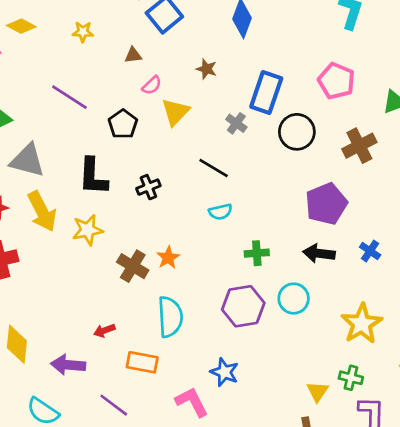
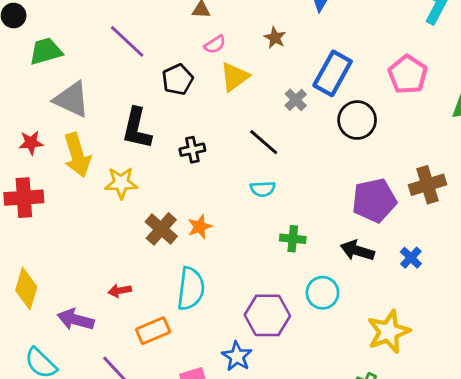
brown cross: (359, 146) -> (427, 185), moved
purple hexagon: (243, 306) -> (267, 315), moved
orange rectangle: (142, 362) -> (153, 331), turned -44

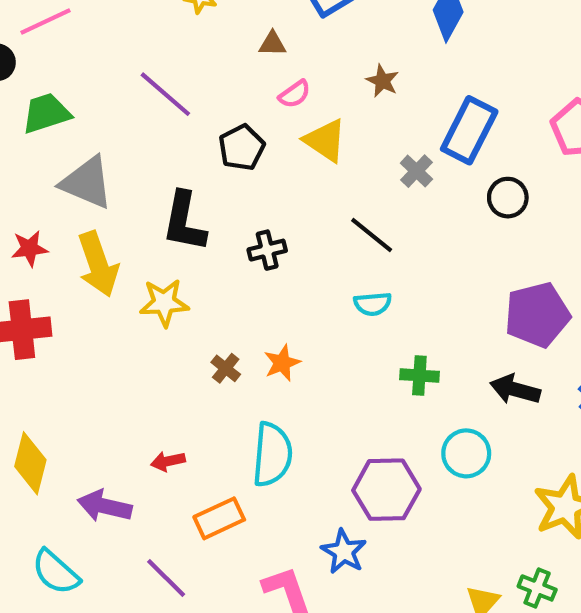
yellow triangle: (235, 77) -> (325, 140), turned -48
black circle: (357, 120) -> (508, 198), size x0.7
brown cross: (161, 229) -> (226, 368), size x0.6

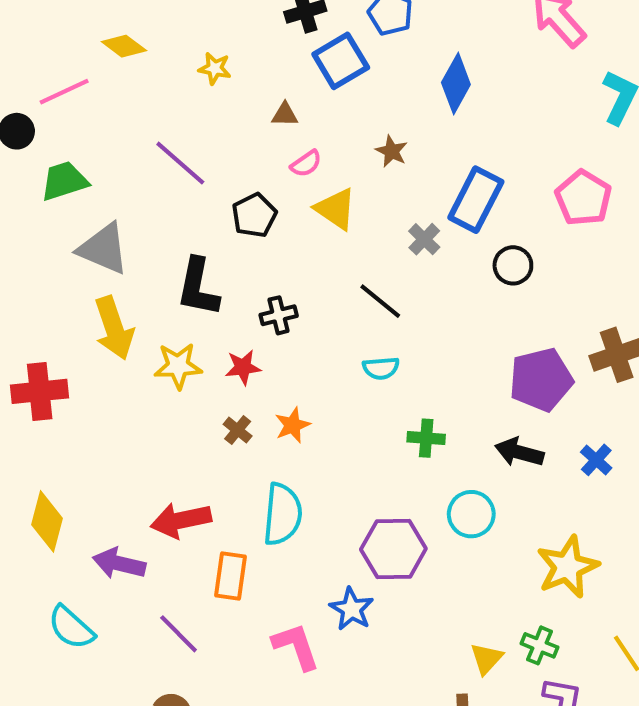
red star: (29, 248) -> (243, 367), moved
red arrow: (168, 461) -> (181, 520), size x1.8
orange rectangle: (219, 518) -> (230, 576), turned -57

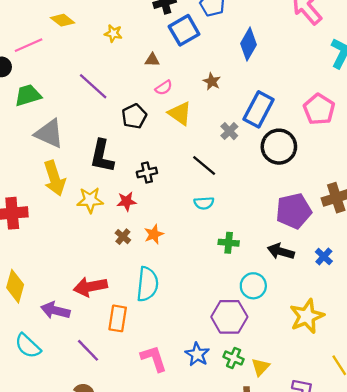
black circle: (513, 265) -> (279, 147), size x1.6
purple hexagon: (393, 549) -> (229, 317), moved
blue star: (352, 609) -> (197, 354), moved
green cross: (540, 645) -> (234, 358), moved

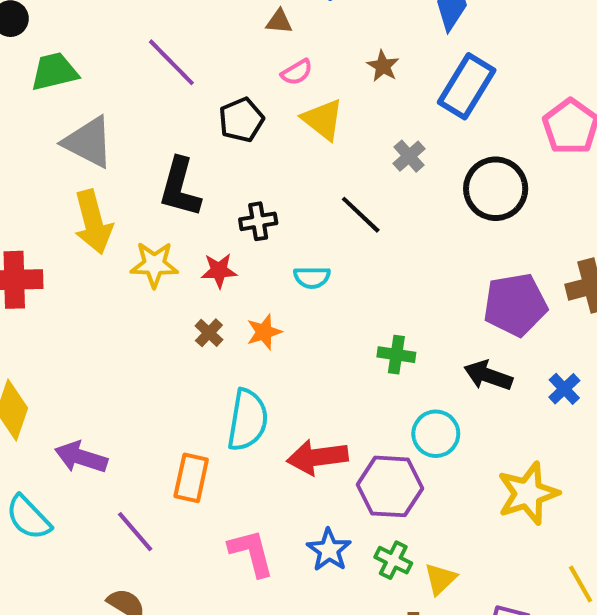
blue rectangle: (259, 109) -> (467, 86), moved
cyan semicircle: (204, 203) -> (312, 277), moved
red arrow: (90, 287) -> (317, 457), moved

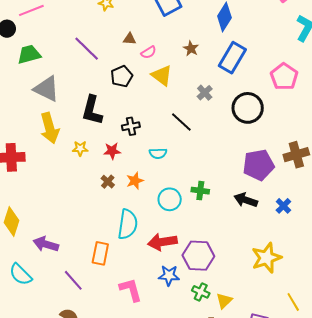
brown triangle: (279, 22) -> (130, 39), moved
yellow star: (154, 264) -> (80, 148), size x0.7
cyan circle: (436, 434) -> (170, 199), moved
blue star: (329, 550) -> (169, 275), moved, turned -30

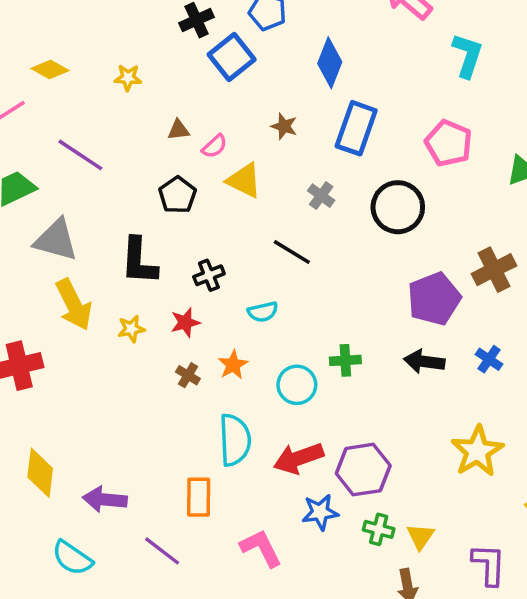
purple line: (87, 49) -> (80, 155), moved

